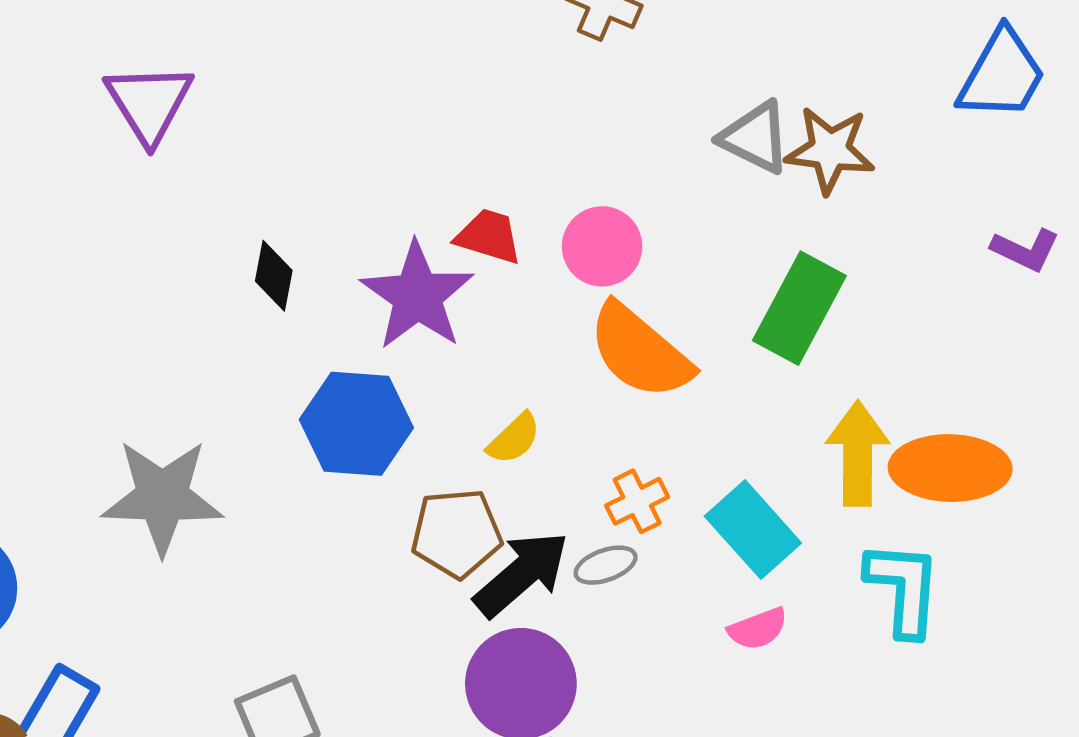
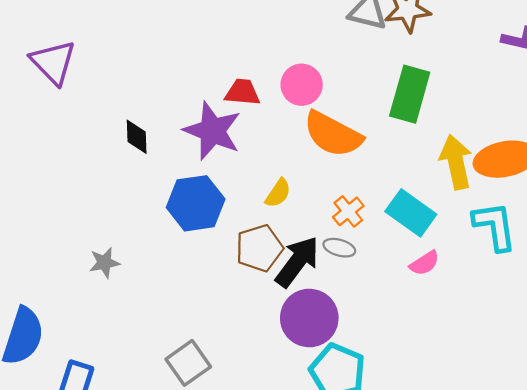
gray star: (162, 497) -> (104, 263), size x0.5
gray ellipse: (606, 565) -> (339, 248), turned 48

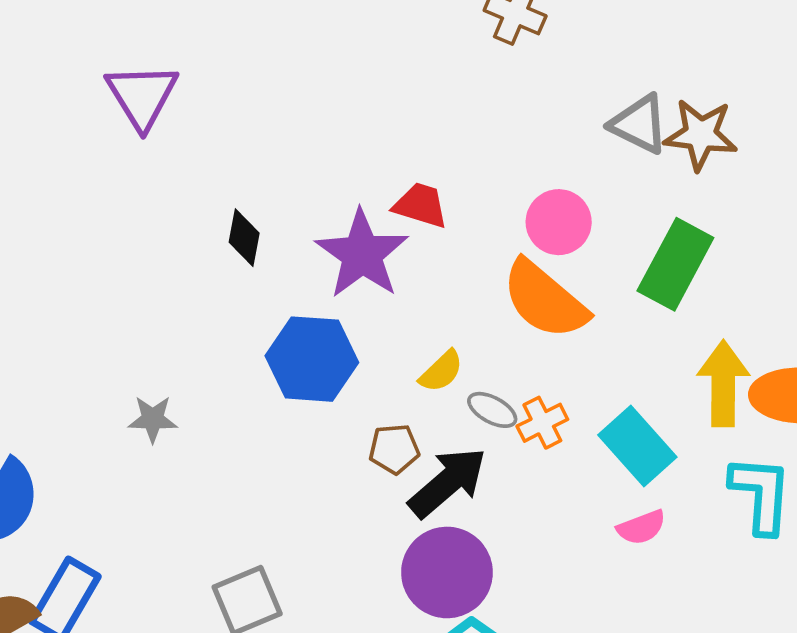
pink circle: (302, 85) -> (559, 222), moved
brown pentagon: (259, 248) -> (394, 449), size x0.7
gray ellipse: (339, 248) -> (492, 410), moved

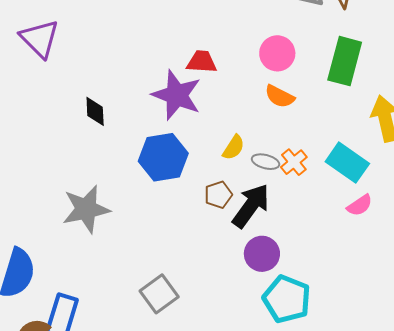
black diamond: (244, 238) -> (95, 111), moved
orange semicircle: (545, 300) -> (280, 96), size x0.6
gray star: (153, 419) -> (86, 209), size x1.8
purple circle: (447, 572) -> (262, 254), size x0.7

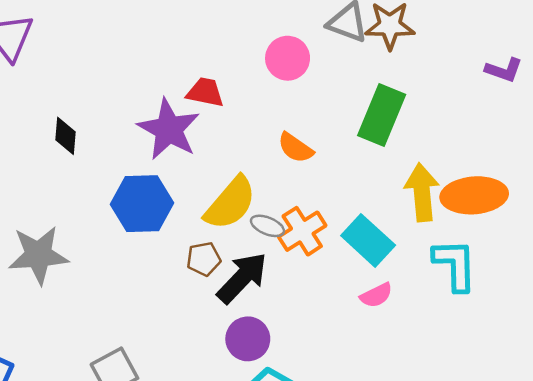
pink circle: (277, 53) -> (288, 58), moved
yellow semicircle: (234, 147) -> (230, 203), size x1.8
orange cross: (294, 162) -> (302, 231), size x1.4

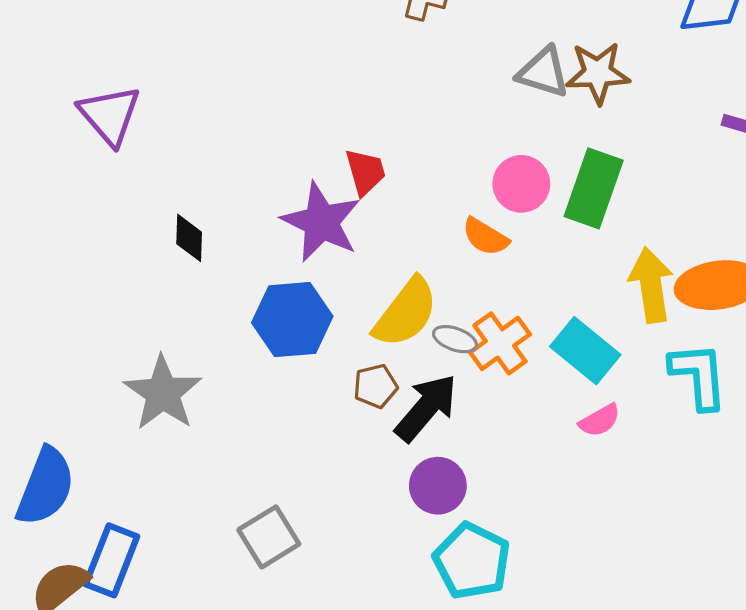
pink circle: (288, 58) -> (521, 184), moved
red trapezoid: (205, 92) -> (365, 172), turned 66
gray star: (38, 255) -> (163, 393), turned -30

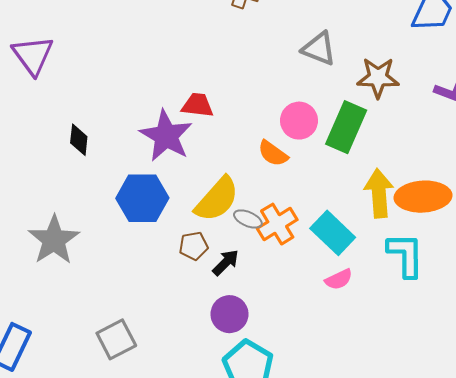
brown star: (598, 73) -> (378, 78), moved
red trapezoid: (365, 172) -> (197, 105), turned -72
black arrow: (426, 408) -> (226, 263), size x0.6

